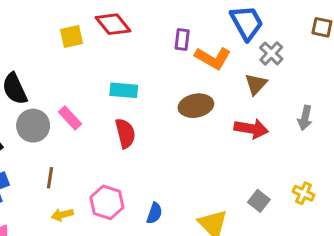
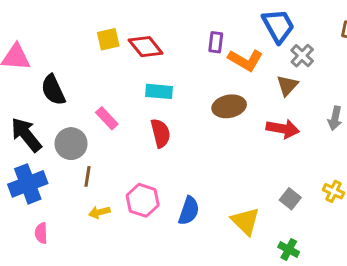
red diamond: (113, 24) -> (146, 47), moved
gray circle: (33, 126) -> (71, 144), moved
blue semicircle: (154, 213) -> (189, 211), size x1.4

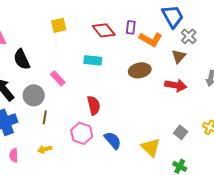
red diamond: (146, 47) -> (104, 30), moved
red semicircle: (160, 133) -> (94, 105), moved
blue semicircle: (189, 211) -> (113, 140), turned -60
yellow arrow: (99, 212) -> (45, 149), moved

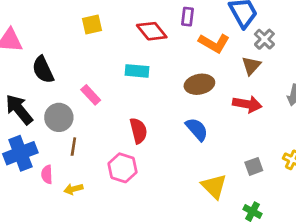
purple rectangle: (131, 27) -> (188, 17), moved
gray square: (181, 132) -> (254, 166), turned 32
blue semicircle: (113, 140) -> (197, 129), moved
pink semicircle: (14, 155) -> (47, 174), moved

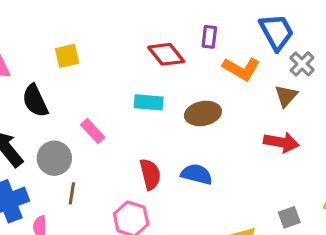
yellow square: (92, 25) -> (67, 56), moved
brown ellipse: (199, 84) -> (203, 113), moved
blue semicircle: (197, 129) -> (197, 174), moved, turned -35

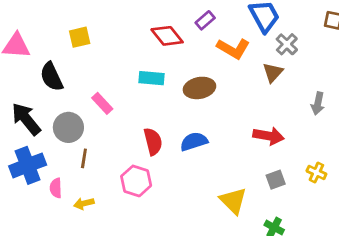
purple rectangle: (209, 37) -> (205, 20), turned 42
red arrow: (281, 142) -> (269, 136), moved
blue semicircle: (197, 174) -> (194, 142), turned -32

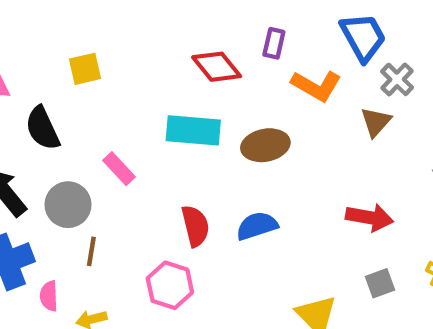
purple rectangle: (205, 20) -> (274, 43), turned -36
cyan rectangle: (152, 78) -> (193, 130), size x1.4

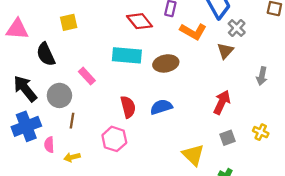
red arrow: (369, 217) -> (222, 102), turned -75

